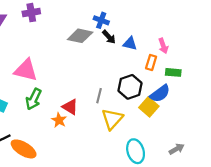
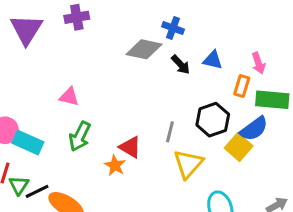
black arrow: (109, 37) -> (181, 65), moved
pink triangle: (26, 70) -> (69, 97), size x0.6
green rectangle: (173, 72) -> (272, 100), size x1.5

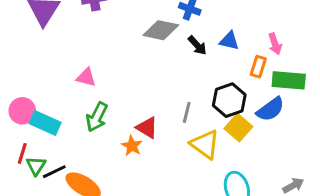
yellow square: (239, 147) -> (238, 128), moved
yellow triangle: (188, 164) -> (205, 144), turned -36

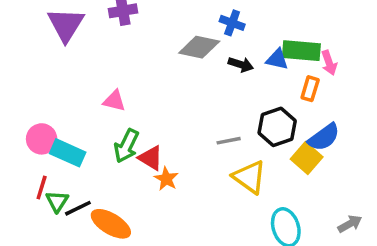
black arrow: (197, 45) -> (241, 64), turned -30
green rectangle: (289, 80) -> (301, 51), moved
gray line: (187, 112) -> (229, 141), turned 65
red triangle: (147, 128) -> (151, 158), moved
yellow square: (238, 128) -> (307, 158), moved

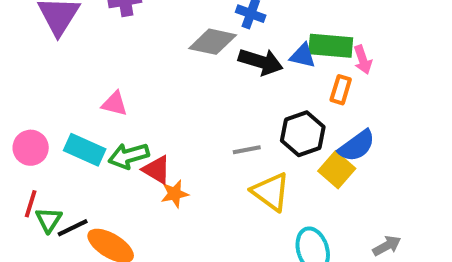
black arrow: (241, 64) -> (261, 62), size x1.5
green arrow: (126, 146) -> (129, 156), turned 48
cyan rectangle: (68, 153) -> (85, 150), moved
orange star: (166, 179) -> (175, 194), turned 30

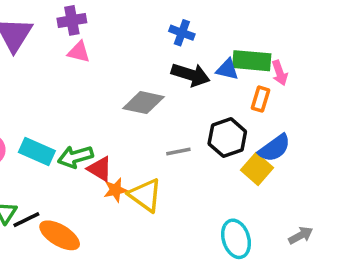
gray diamond: (213, 42) -> (143, 103), moved
pink triangle: (115, 104) -> (79, 52), moved
yellow triangle: (271, 192) -> (145, 195), moved

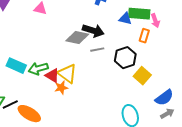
black arrow: (191, 75) -> (93, 31), moved
blue semicircle: (274, 148) -> (164, 98), moved
gray line: (178, 151) -> (97, 50), moved
yellow triangle: (145, 195) -> (67, 74), moved

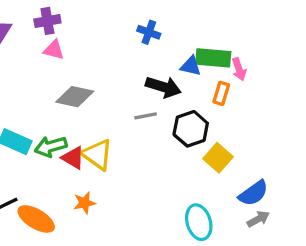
black arrow: (93, 31) -> (163, 87), moved
gray diamond: (77, 38) -> (75, 97), moved
orange star: (61, 88) -> (84, 203), moved

